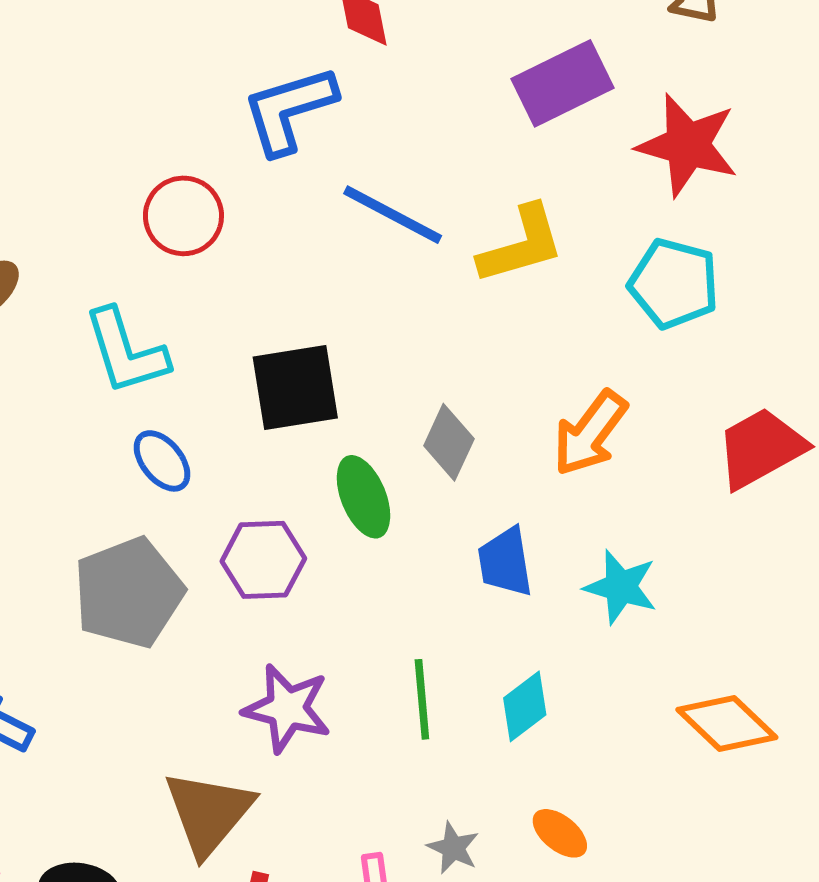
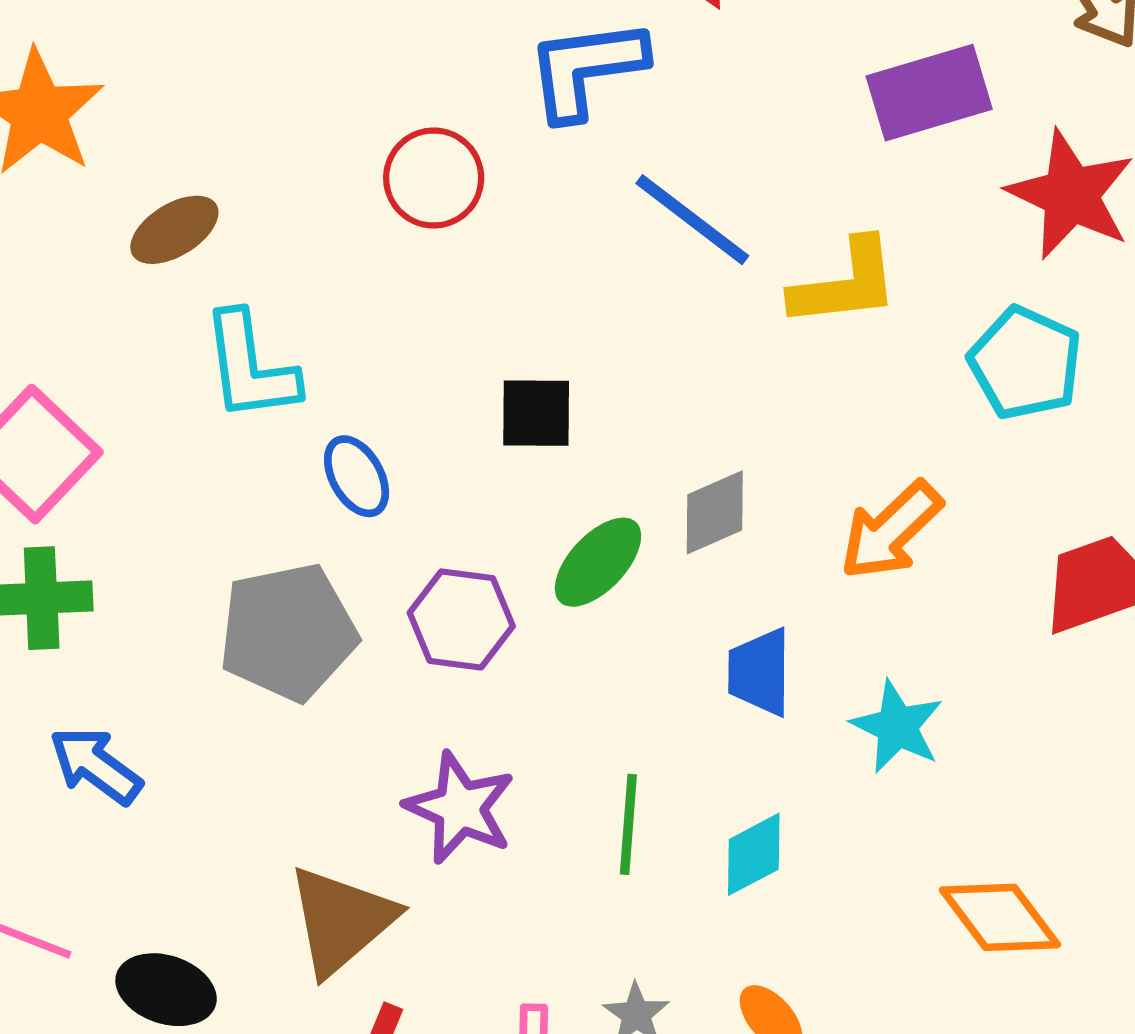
cyan L-shape: (126, 351) -> (250, 367), moved
black square: (295, 388) -> (536, 413), size x0.7
gray diamond: (449, 442) -> (715, 512), turned 32
green ellipse: (363, 497) -> (598, 562), turned 56

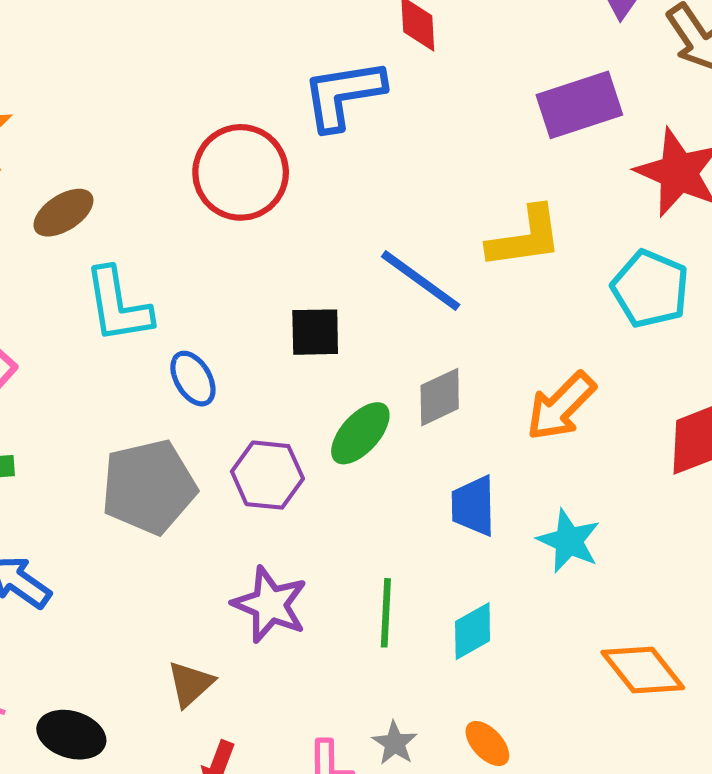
red circle: (434, 178) -> (241, 172), size x1.4
blue line: (692, 220) -> (421, 281), moved
brown triangle: (341, 920) -> (190, 684), size x0.6

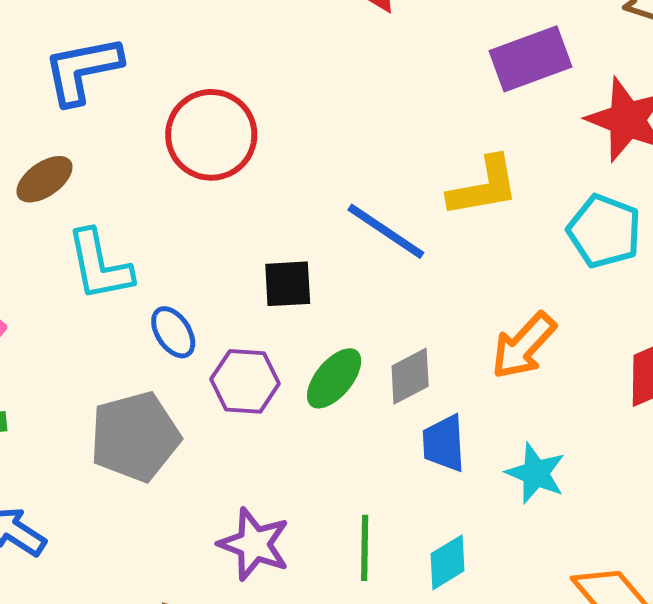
blue L-shape: (343, 95) -> (82, 70), moved
gray diamond: (440, 397) -> (410, 376), moved
purple hexagon: (267, 475) -> (245, 381), moved

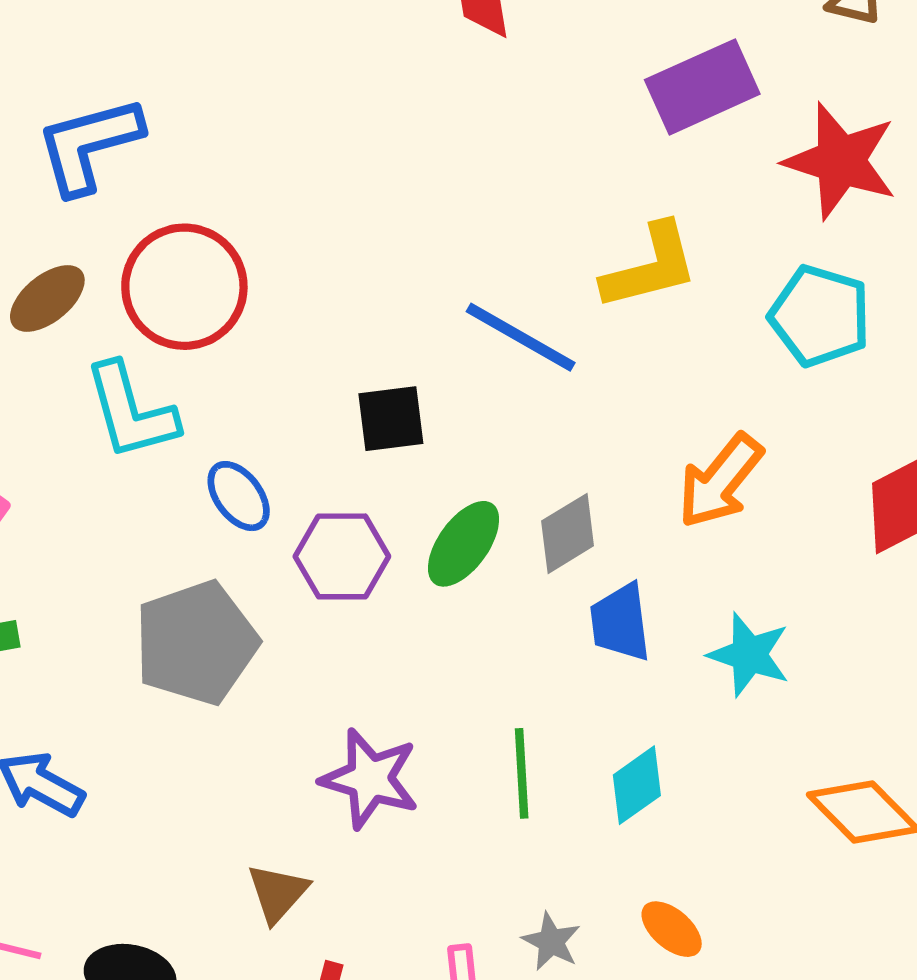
red circle: (211, 135) -> (184, 287), moved

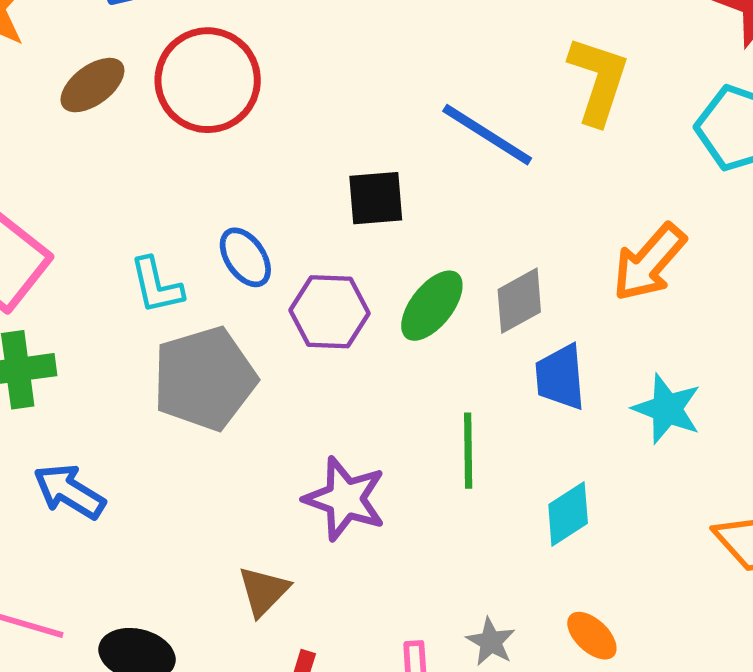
yellow L-shape: (650, 267) -> (598, 80), turned -60
cyan L-shape: (131, 411) -> (156, 285), moved, size x0.7
green line: (522, 773) -> (468, 451), moved

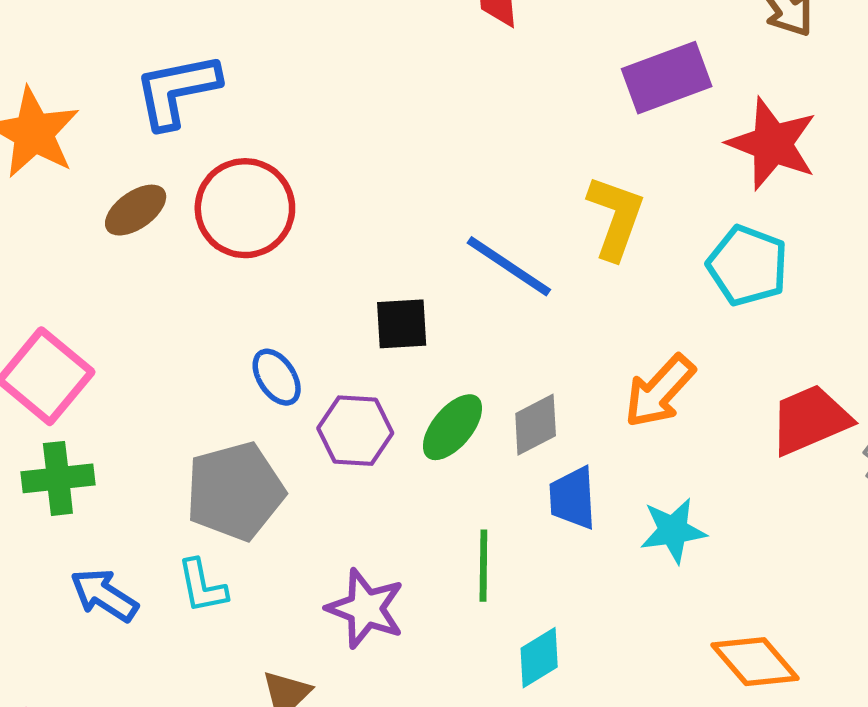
cyan L-shape: (156, 285) -> (202, 586), moved
cyan star: (667, 409) -> (673, 531), turned -30
cyan diamond: (568, 514) -> (539, 658), moved

